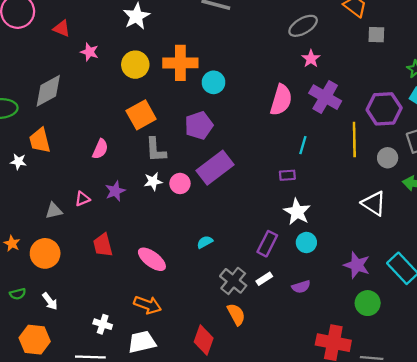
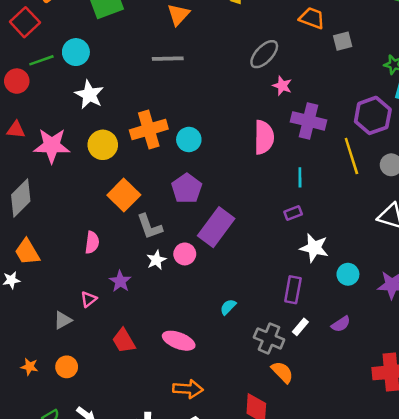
pink star: (90, 52) -> (52, 146), size x1.8
cyan circle: (306, 242) -> (348, 274), moved
orange circle: (45, 253) -> (67, 367), size x0.7

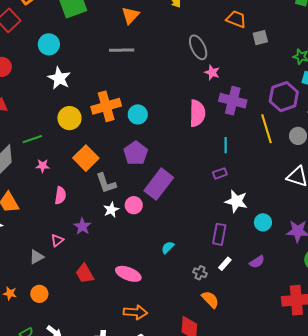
gray ellipse: (264, 54) -> (198, 47), turned -70
green line: (41, 60) -> (32, 139), moved
pink star: (52, 146) -> (43, 166), moved, size x0.5
gray cross: (269, 338) -> (200, 273), size x0.6

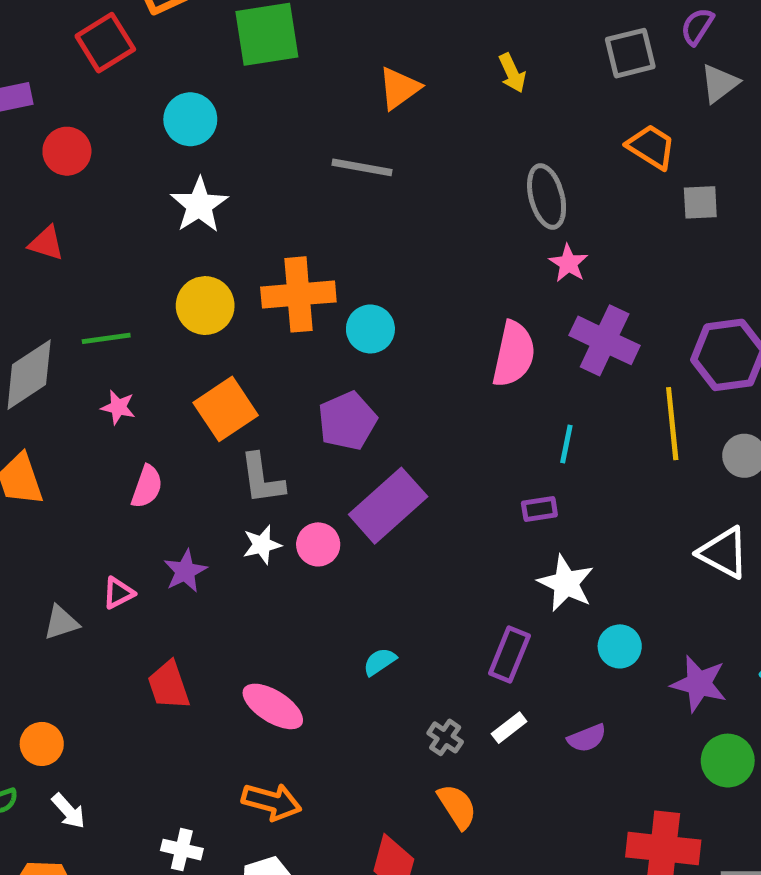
orange circle: (39, 294) -> (42, 744), moved

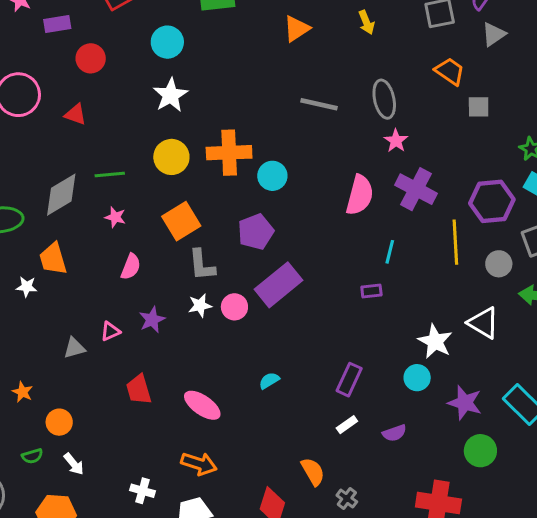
gray line: (362, 167) -> (319, 104), moved
white star: (566, 583) -> (435, 341), moved
gray cross: (445, 737) -> (347, 498), moved

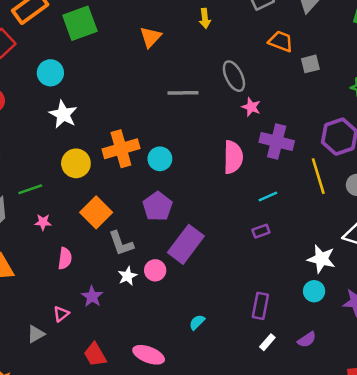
yellow arrow: (366, 22) -> (205, 18), turned 30
cyan line: (390, 252) -> (268, 196), turned 66

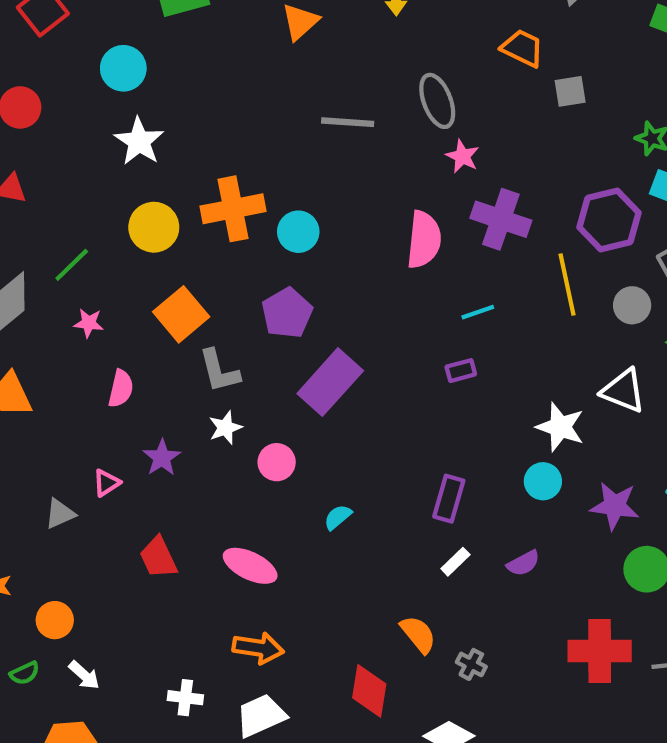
green line: (30, 189) -> (72, 265), turned -30
pink circle: (155, 270) -> (277, 462), moved

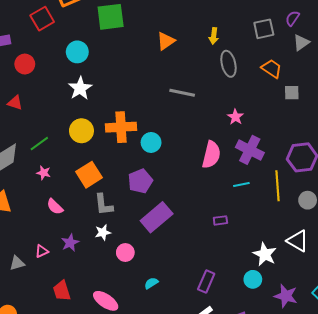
gray ellipse: (437, 101) -> (229, 64), moved
cyan line: (478, 312) -> (241, 185), moved
pink semicircle: (121, 389) -> (55, 207), turned 114

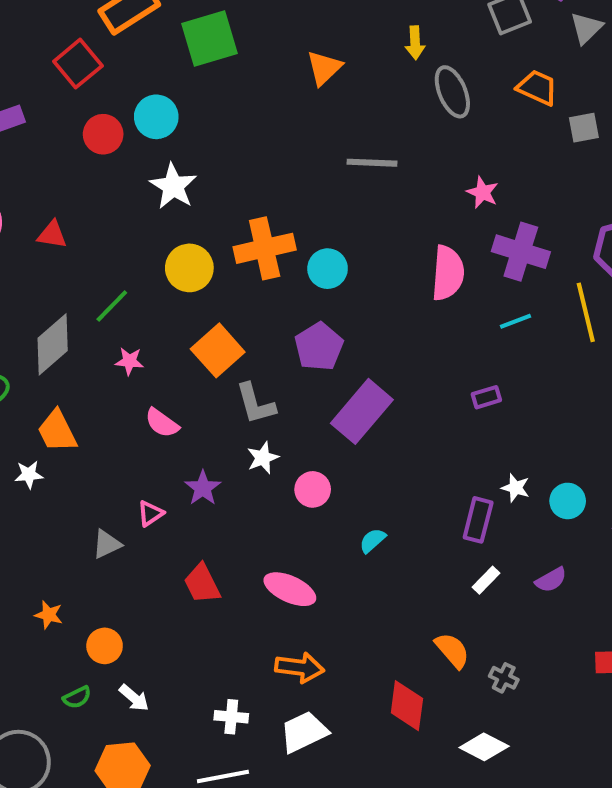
red circle: (25, 64) -> (103, 134), moved
white star: (265, 254) -> (516, 488), moved, size x0.6

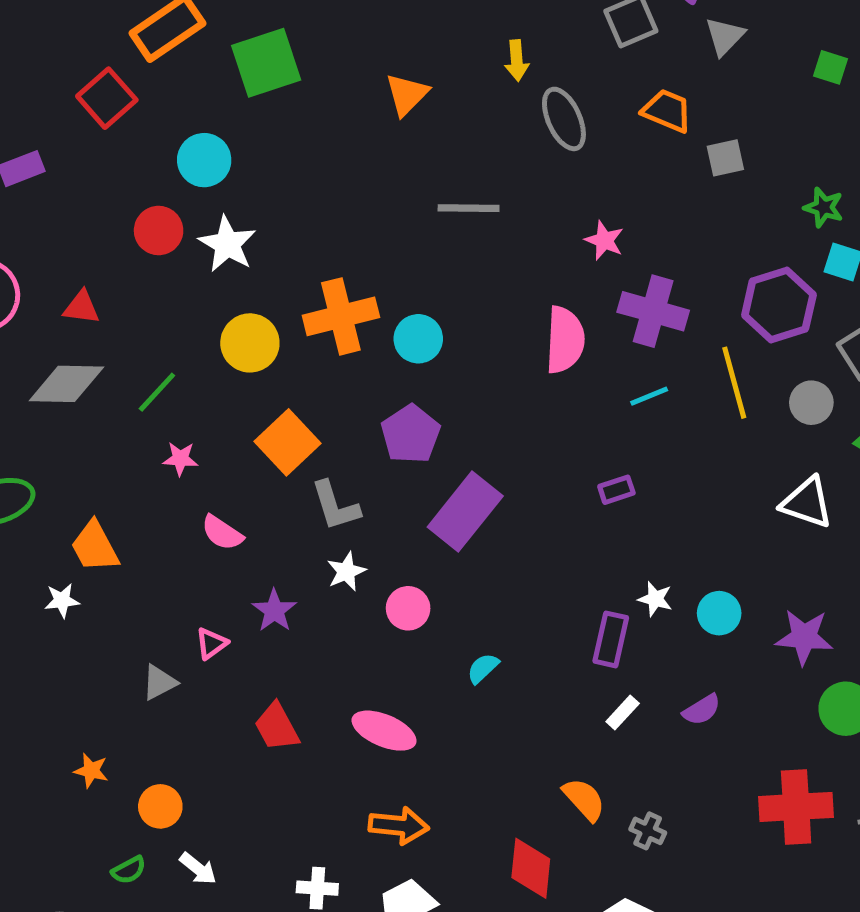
red circle: (103, 134) -> (159, 230), moved
gray diamond: (53, 344) -> (66, 384), moved, turned 44

